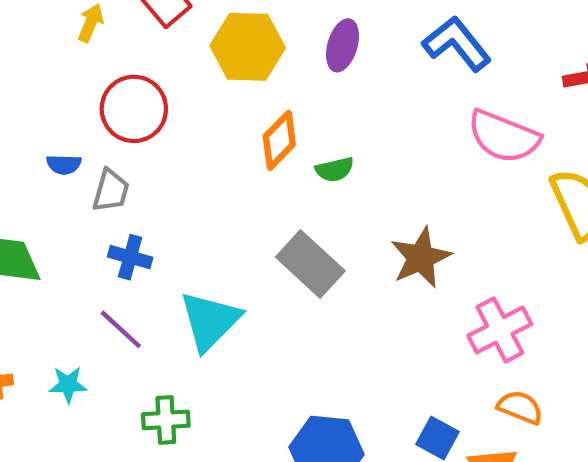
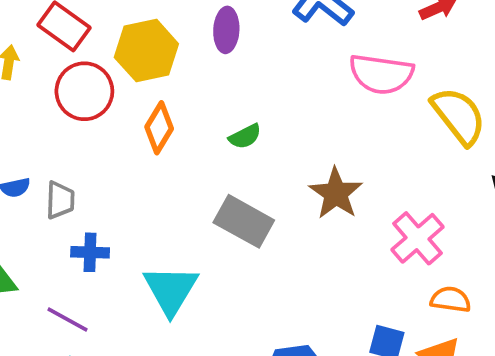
red circle: (134, 109) -> (84, 91), moved
orange diamond: (279, 140) -> (159, 128), moved
purple line: (121, 329) -> (68, 320), moved

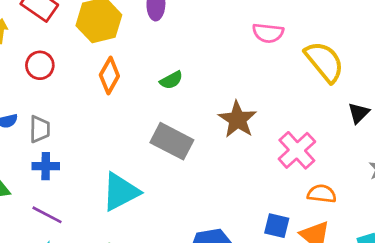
pink semicircle: (381, 74) -> (268, 33), size x0.7
red circle: (84, 91) -> (40, 65), moved, size x0.7
blue cross: (90, 252) -> (46, 166), moved
cyan triangle: (171, 290) -> (121, 192), turned 33

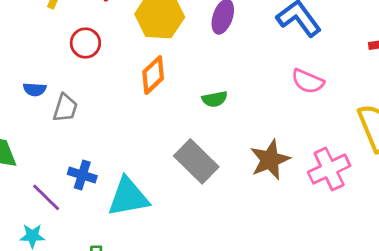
pink semicircle: (268, 33) -> (308, 81), moved
pink cross: (297, 150) -> (329, 169), moved
blue cross: (46, 166) -> (82, 175), moved

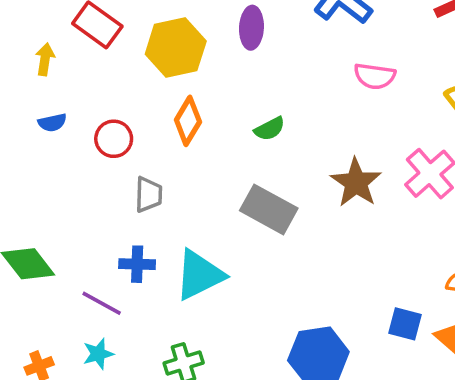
red circle: (85, 43) -> (114, 139), moved
blue semicircle: (35, 89) -> (52, 123), moved
gray trapezoid: (65, 108) -> (149, 195), moved

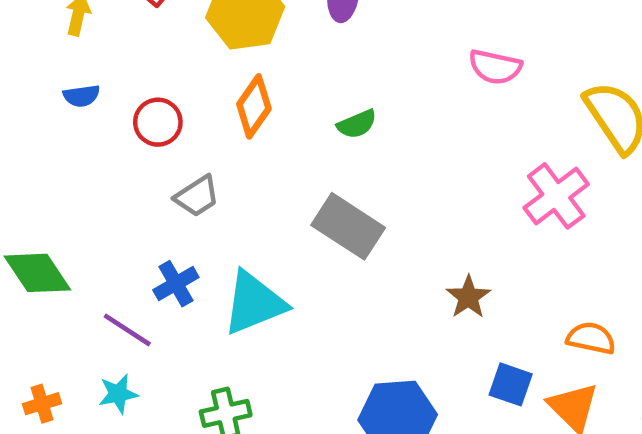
brown star: (356, 183) -> (468, 297), moved, size x0.7
gray trapezoid: (149, 195) -> (197, 196), turned 51
blue cross: (137, 264) -> (176, 284), turned -36

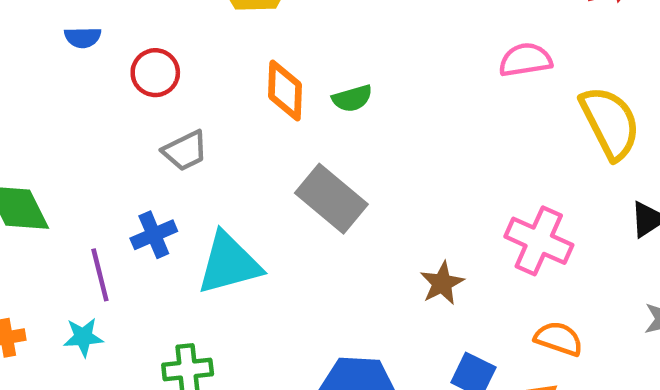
pink semicircle: (495, 67) -> (525, 60), moved, turned 152
orange diamond: (254, 106) -> (285, 90), moved, turned -40
pink cross: (556, 196) -> (539, 241), moved, turned -36
purple line: (127, 330) -> (100, 275), turned 36

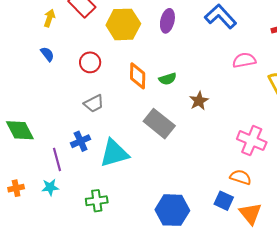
blue semicircle: (83, 37) -> (47, 54), turned -126
red circle: (155, 73) -> (90, 62), moved
brown star: (442, 283) -> (199, 101), moved
orange semicircle: (559, 339) -> (241, 177), moved

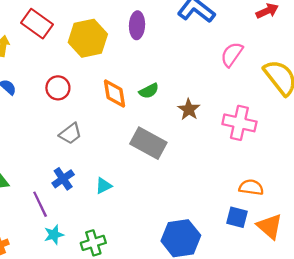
pink semicircle: (244, 60) -> (232, 54), turned -35
pink cross: (252, 141) -> (239, 123), moved
cyan triangle: (114, 153) -> (104, 186), size x0.5
cyan star: (50, 187) -> (54, 235), moved

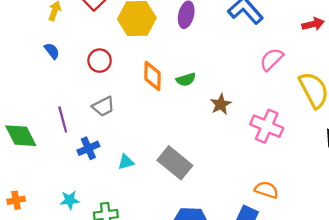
gray rectangle: (148, 143) -> (175, 163), moved
purple line: (40, 204) -> (63, 119), moved

